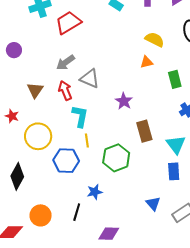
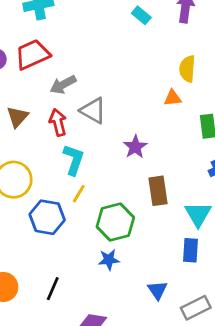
red trapezoid: (68, 23) -> (32, 54), moved
yellow semicircle: (155, 39) -> (187, 69), turned -120
yellow line: (87, 141) -> (79, 194), turned 32
blue star: (95, 192) -> (109, 260), moved

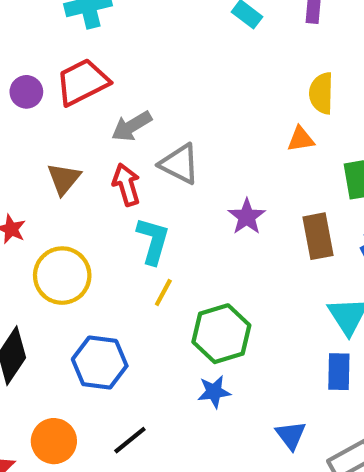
brown rectangle: (158, 191) -> (318, 236), moved
blue hexagon: (47, 217) -> (100, 363), moved
black line: (53, 289) -> (130, 440), turned 30

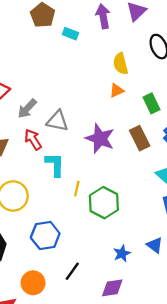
purple star: (247, 217) -> (100, 138), size x1.5
yellow line: (163, 293) -> (77, 189), moved
blue star: (214, 392) -> (122, 253), moved

